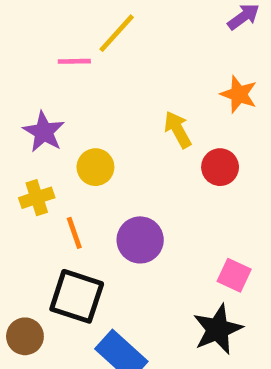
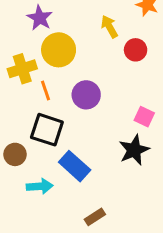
purple star: (44, 132) -> (40, 18), moved
yellow circle: (95, 167) -> (59, 50), size x1.5
yellow cross: (37, 198) -> (22, 69), size x1.4

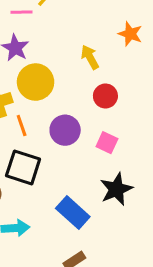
red circle: (136, 50) -> (105, 96), moved
pink square: (144, 117) -> (107, 143), moved
blue rectangle: (75, 166) -> (73, 212), moved

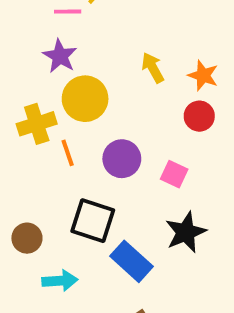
orange star: (130, 34) -> (203, 75), moved
red circle: (105, 96) -> (199, 116), moved
black square: (23, 167) -> (93, 221), moved

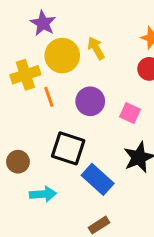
yellow arrow: (153, 68) -> (96, 48), moved

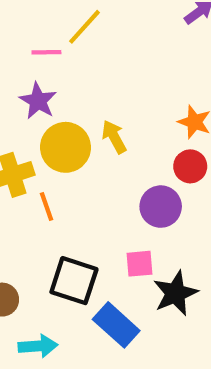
purple circle: (90, 101) -> (161, 207), moved
pink square: (130, 113) -> (139, 264), moved, turned -30

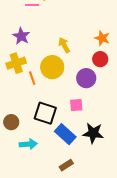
purple star: (38, 101) -> (21, 36), moved
yellow circle: (65, 147) -> (52, 67), moved
black star: (175, 293) -> (93, 133), moved, turned 30

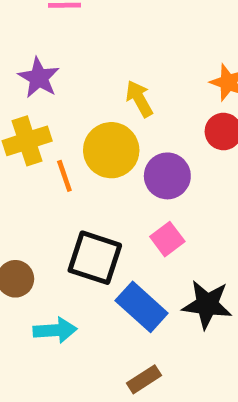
purple circle: (86, 78) -> (167, 176), moved
pink square: (76, 105) -> (167, 239), turned -32

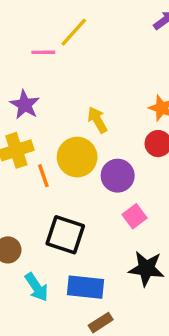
pink square: (167, 239) -> (135, 216), moved
blue rectangle: (142, 307) -> (86, 287), moved, turned -36
cyan arrow: (55, 330) -> (37, 287), turned 60

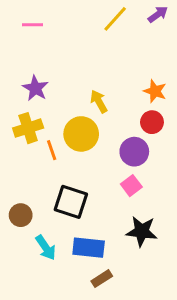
yellow line: (74, 32) -> (115, 19), moved
pink line: (43, 52) -> (32, 25), moved
purple circle: (118, 176) -> (134, 152), moved

